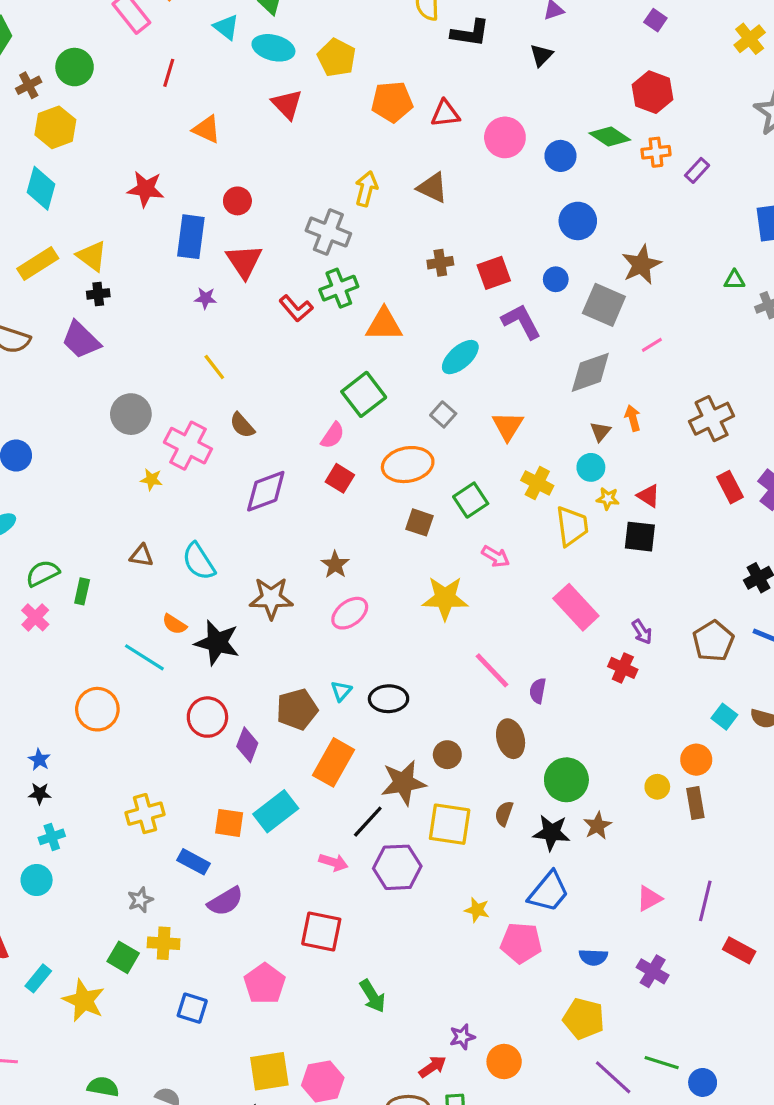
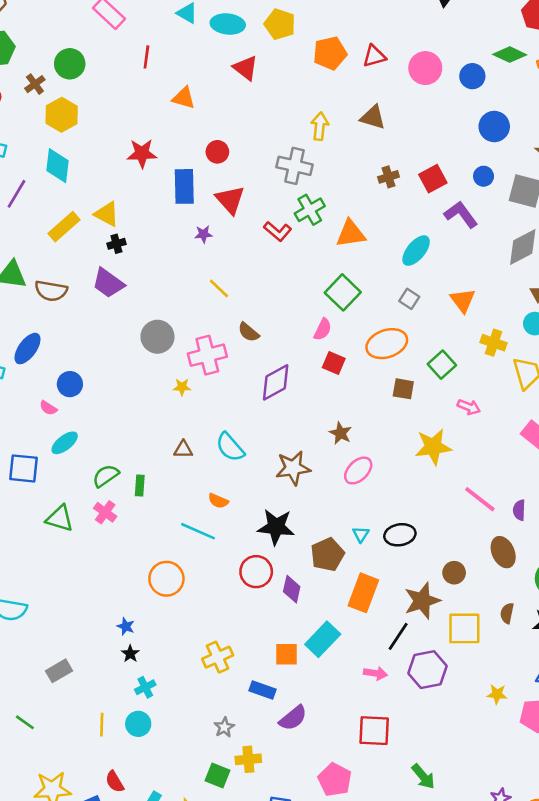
pink cross: (188, 446) -> (207, 355), turned -33
black star: (217, 643) -> (276, 527), moved
black star: (40, 793) -> (130, 654), turned -30

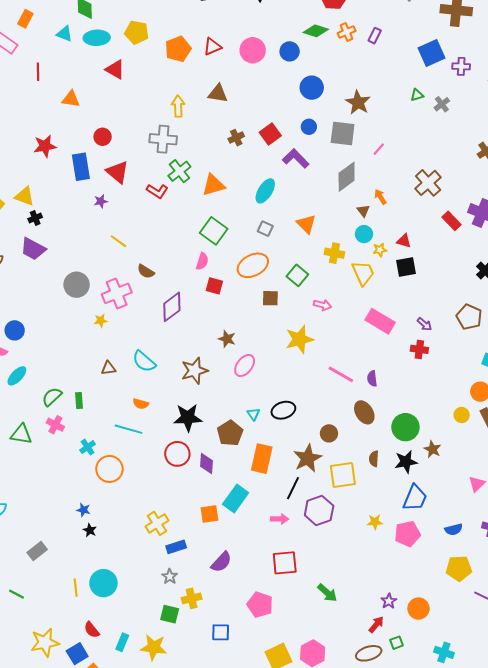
cyan cross: (145, 687) -> (88, 447), moved
blue rectangle: (263, 690) -> (176, 547), moved, turned -30
cyan circle: (138, 724) -> (103, 583), size x1.4

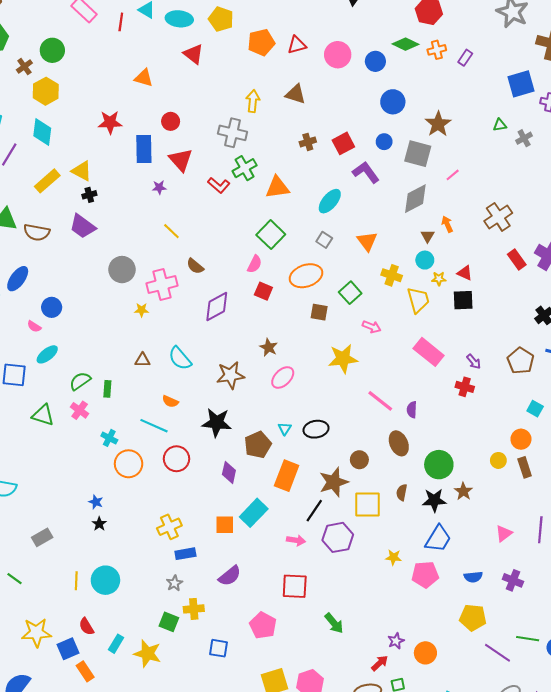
red line: (38, 72) -> (121, 22), moved
cyan cross: (88, 447) -> (109, 438), turned -35
red circle: (177, 454) -> (177, 459), moved

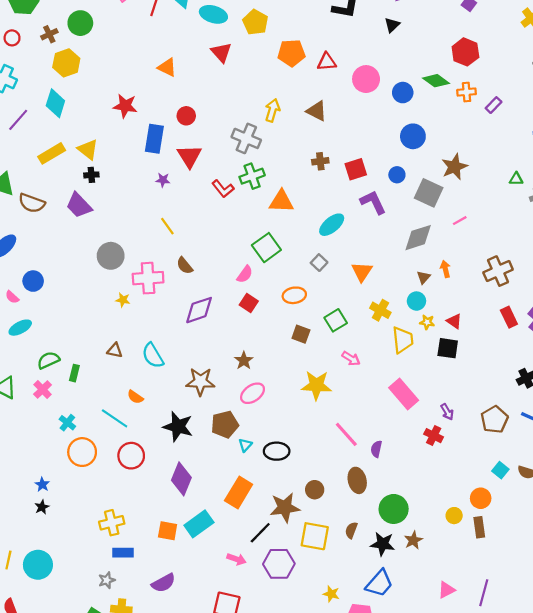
orange ellipse: (306, 276) -> (294, 295), size x0.7
brown pentagon: (258, 445) -> (225, 424), moved
purple diamond: (229, 472) -> (181, 479), size x1.4

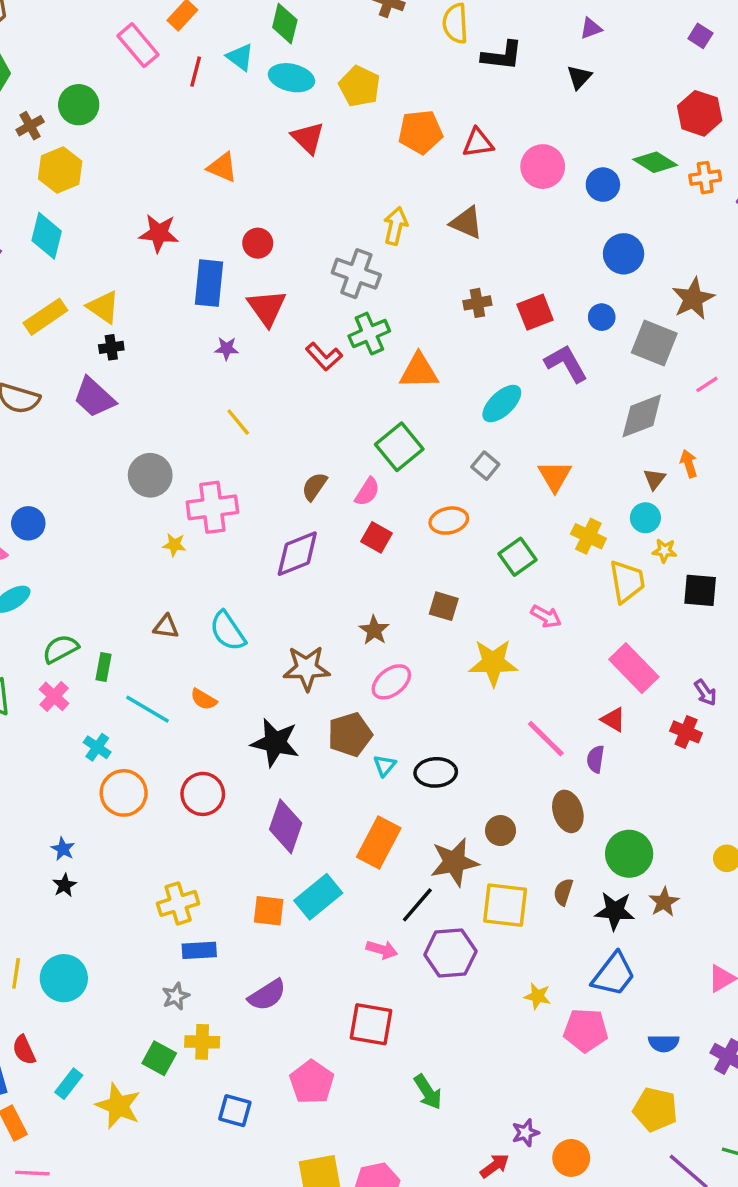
brown semicircle: (185, 266) -> (314, 486), moved, turned 78
red triangle: (454, 321) -> (613, 720), moved
brown square: (301, 334) -> (444, 606), moved
cyan line: (115, 418) -> (148, 709), moved

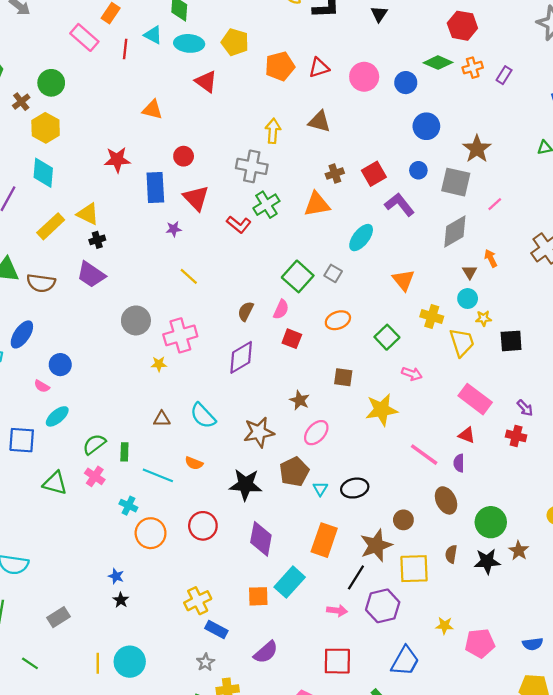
orange triangle: (419, 371) -> (317, 204), moved
gray square: (485, 466) -> (333, 273), moved
blue rectangle: (199, 950) -> (216, 630), turned 40
blue trapezoid: (614, 974) -> (405, 661), moved

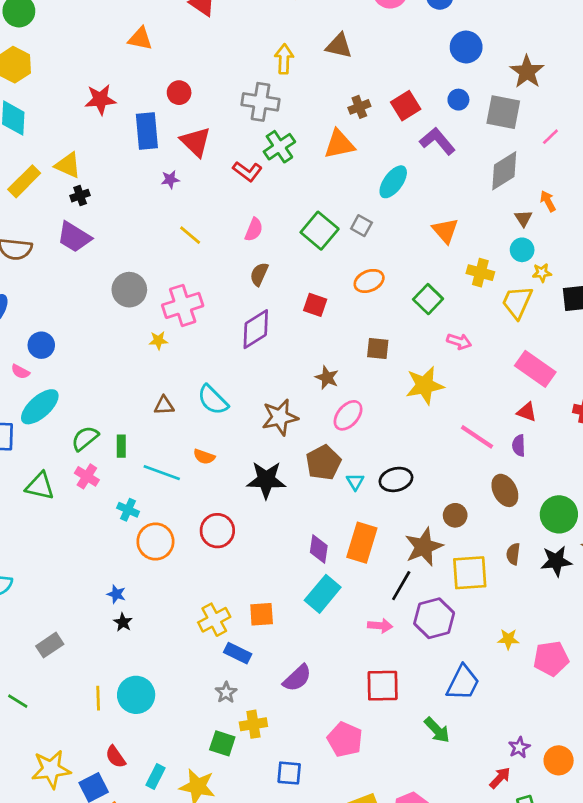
pink semicircle: (281, 309) -> (254, 230), moved
yellow trapezoid: (462, 342) -> (517, 302), turned -136
cyan ellipse: (57, 416) -> (40, 407), size x1.4
purple diamond: (261, 539) -> (319, 549), moved, size x0.7
orange square: (258, 596) -> (262, 614), moved

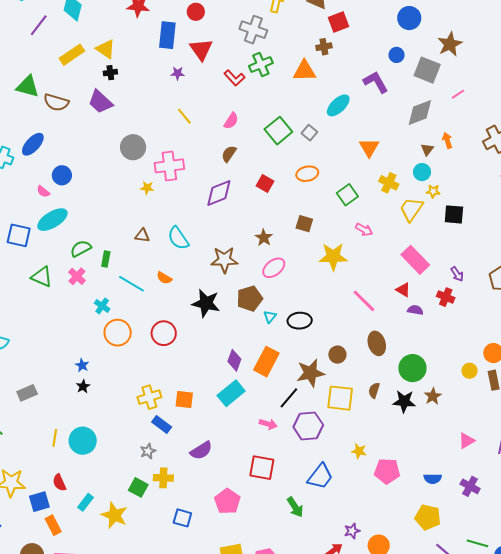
red square: (406, 106) -> (338, 22), moved
purple semicircle: (519, 446) -> (415, 310), moved, turned 91

